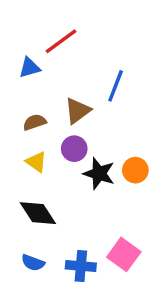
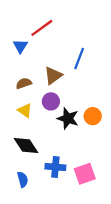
blue triangle: (30, 68) -> (20, 46), turned -42
pink square: (124, 254) -> (85, 174), turned 35
blue semicircle: (33, 263) -> (23, 179), turned -126
blue cross: (81, 266) -> (55, 167), moved

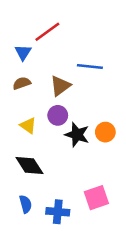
blue line: (79, 58) -> (90, 66), turned 75
brown semicircle: (24, 83) -> (22, 83), moved
blue cross: (55, 167) -> (58, 212), moved

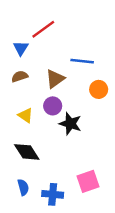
orange circle: (105, 132) -> (99, 89), moved

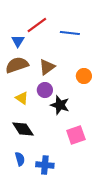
blue line: (82, 61) -> (70, 33), moved
brown semicircle: (20, 76) -> (17, 65), size x1.6
pink square: (88, 181) -> (76, 135), moved

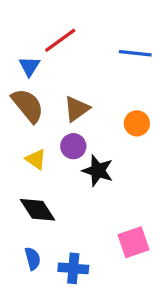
blue line: (70, 33) -> (135, 53), moved
brown semicircle: (17, 65) -> (28, 105), turned 70
pink square: (76, 135) -> (134, 242), moved

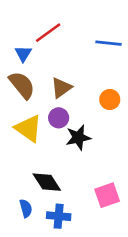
yellow triangle: (36, 159) -> (28, 128), size x1.6
black star: (98, 171) -> (78, 138), turned -30
black diamond: (37, 210) -> (47, 182), moved

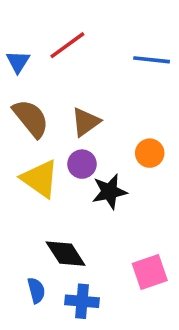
blue triangle: (23, 54) -> (18, 62), moved
orange circle: (110, 99) -> (150, 153), moved

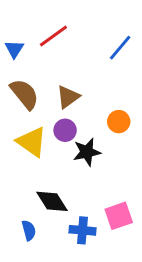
blue line: (152, 60) -> (120, 48), turned -56
blue cross: (82, 301) -> (82, 230), moved

